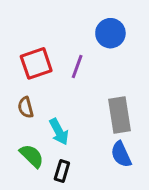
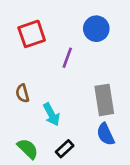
red square: (36, 63) -> (32, 34), moved
green semicircle: (32, 156) -> (28, 149), moved
black rectangle: (62, 171) -> (65, 149), moved, turned 30

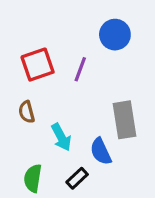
red square: (32, 34) -> (38, 65), moved
blue semicircle: (106, 134) -> (101, 151), moved
green semicircle: (28, 149) -> (33, 178), turned -125

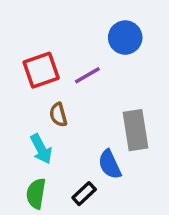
purple line: (80, 69) -> (87, 75), turned 40
brown semicircle: (27, 112) -> (58, 115), moved
cyan arrow: (61, 137) -> (41, 149), moved

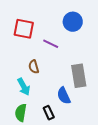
red square: (41, 70) -> (24, 29), moved, turned 30
purple line: (87, 75) -> (51, 44), turned 56
black rectangle: (84, 194) -> (49, 113), turned -72

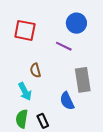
purple line: (51, 44) -> (64, 46), moved
black rectangle: (49, 113) -> (43, 121), moved

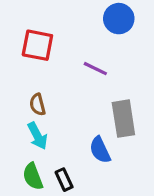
blue circle: (76, 23) -> (119, 19), moved
brown semicircle: (35, 70) -> (37, 105), moved
green semicircle: (22, 119) -> (33, 176), turned -30

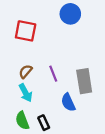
blue circle: (119, 19) -> (70, 14), moved
purple line: (95, 69) -> (53, 74), moved, turned 42
brown semicircle: (37, 105) -> (26, 71), turned 56

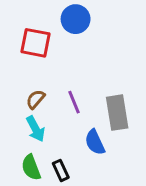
blue circle: (70, 14) -> (76, 19), moved

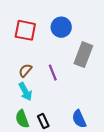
blue circle: (76, 19) -> (61, 27), moved
gray rectangle: (117, 113) -> (83, 55), moved, turned 30
blue semicircle: (95, 142) -> (79, 119), moved

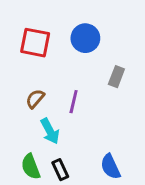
gray rectangle: (83, 55) -> (116, 77), size x0.6
purple line: (53, 73) -> (74, 102), turned 35
cyan arrow: (25, 92) -> (50, 131), moved

